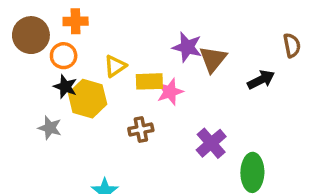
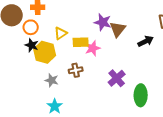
gray star: (50, 128) -> (52, 80), moved

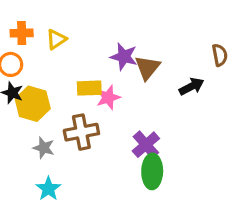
yellow triangle: (61, 33) -> (56, 39), moved
brown cross: (76, 70) -> (81, 132), size x1.5
green ellipse: (141, 95) -> (152, 171), moved

